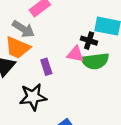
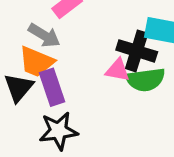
black cross: (89, 41) -> (137, 51), size x1.6
purple rectangle: (46, 67) -> (52, 87), moved, size x1.5

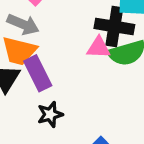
black star: (58, 131) -> (50, 114), size x0.7

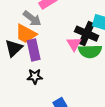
pink triangle: (99, 48) -> (74, 44), turned 42

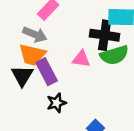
pink triangle: (74, 44) -> (81, 59), moved, turned -35

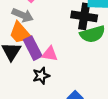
orange trapezoid: (32, 55) -> (20, 33), turned 35
pink triangle: (81, 59) -> (50, 54), moved

